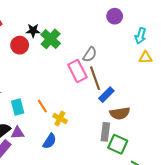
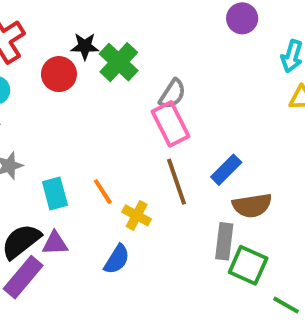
gray semicircle: (90, 54) -> (172, 94), moved
brown line: (95, 78) -> (176, 182), moved

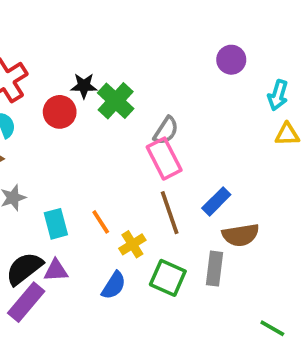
yellow cross: (137, 215) -> (132, 244), turned 30
green square: (248, 265) -> (168, 278), moved

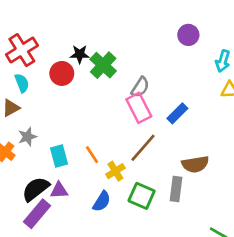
blue rectangle: (216, 201) -> (177, 113), moved
brown line: (170, 213) -> (143, 148), turned 60

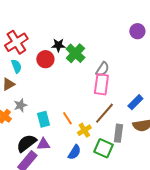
pink rectangle: (139, 108) -> (101, 84), turned 35
blue rectangle: (177, 113) -> (135, 102), moved
gray rectangle: (176, 189) -> (118, 133), moved

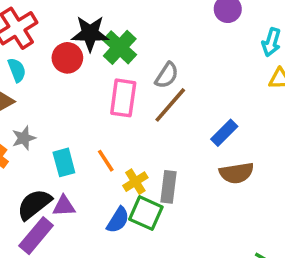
black star: (58, 45) -> (90, 33), size x1.5
pink rectangle: (101, 84) -> (123, 98), moved
brown line: (104, 113) -> (170, 105), moved
gray rectangle: (118, 133) -> (168, 187), moved
green square: (103, 148) -> (146, 213), moved

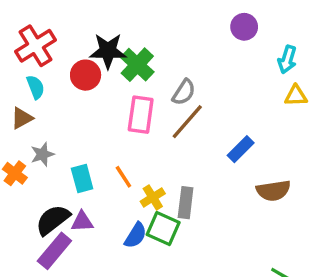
brown semicircle: (236, 173) -> (273, 191), moved

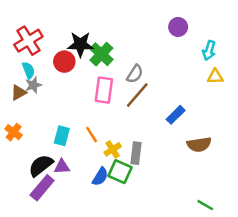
gray star: (42, 154) -> (33, 85), moved
cyan rectangle: (82, 178) -> (62, 136), turned 30

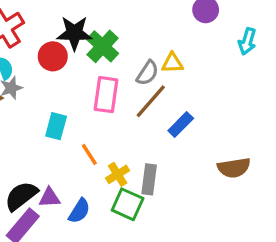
yellow triangle: (215, 76) -> (172, 63), moved
blue rectangle: (176, 115) -> (181, 124), moved
cyan rectangle: (62, 136) -> (56, 126), moved
blue semicircle: (100, 177) -> (79, 211), moved

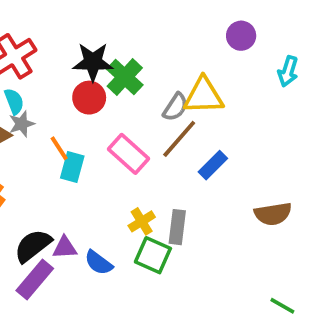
red circle: (53, 56) -> (89, 98), moved
yellow triangle: (172, 63) -> (204, 96), size x1.6
pink rectangle: (106, 95) -> (129, 154), moved, turned -56
orange line: (89, 154) -> (59, 148), moved
blue semicircle: (79, 211) -> (99, 263), turned 95

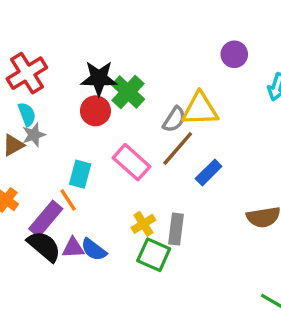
orange line: (59, 148) -> (68, 200), moved
black semicircle: (33, 246) -> (44, 246), turned 78
blue semicircle: (99, 263) -> (94, 250), moved
purple rectangle: (35, 280) -> (46, 219), moved

